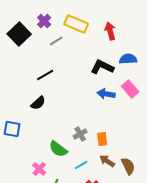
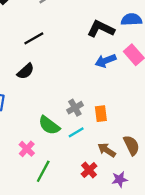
blue arrow: (106, 94) -> (106, 61), turned -30
brown arrow: (107, 161) -> (107, 150), moved
cyan line: (81, 165) -> (76, 132), moved

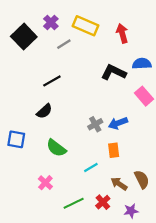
blue arrow: (106, 61) -> (118, 123), moved
gray cross: (75, 108) -> (95, 124), moved
green semicircle: (49, 125) -> (56, 148), moved
green line: (43, 171) -> (74, 203), moved, turned 36

